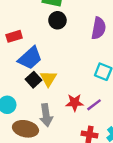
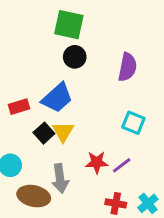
red rectangle: (14, 36) -> (19, 107), moved
blue trapezoid: (30, 58) -> (57, 98), moved

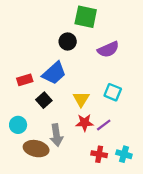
green square: (69, 25) -> (86, 17), moved
purple semicircle: (127, 67) -> (108, 49), turned 55
yellow triangle: (63, 132) -> (81, 99), moved
cyan cross: (148, 203) -> (124, 154), turned -35

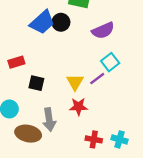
blue trapezoid: (54, 73) -> (42, 22), moved
cyan square: (113, 92) -> (110, 62), moved, turned 30
black square: (44, 100) -> (36, 83), turned -35
purple line: (104, 125) -> (97, 79), moved

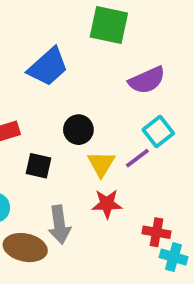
black circle: (61, 22) -> (78, 130), moved
red cross: (94, 139) -> (156, 232), moved

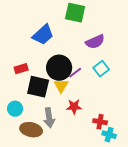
black circle: (78, 130) -> (59, 68), size x1.6
purple line: (137, 158) -> (75, 73), moved
yellow triangle: (101, 164) -> (61, 86), moved
black square: (38, 166) -> (38, 87), size x1.6

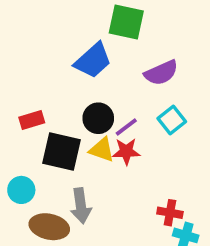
blue trapezoid: (43, 35) -> (93, 61), moved
black circle: (59, 68) -> (98, 118), size x0.7
yellow triangle: (61, 86) -> (102, 150), turned -42
red star: (74, 107) -> (126, 151), moved

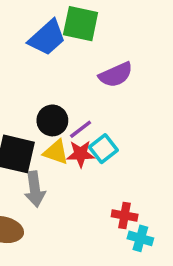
blue trapezoid: (93, 61) -> (47, 38), moved
cyan square: (172, 120) -> (103, 149), moved
gray arrow: (81, 206) -> (35, 189), moved

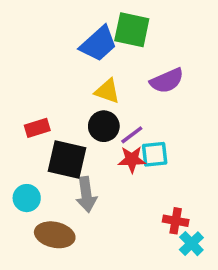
cyan square: (103, 149) -> (155, 154), turned 32
yellow triangle: (56, 152) -> (107, 91), moved
cyan cross: (140, 238) -> (191, 244), turned 30

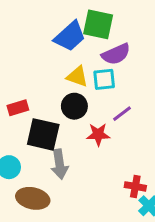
purple semicircle: (167, 81) -> (116, 54), moved
purple line: (132, 135) -> (122, 114), moved
cyan square: (155, 154) -> (104, 79), moved

